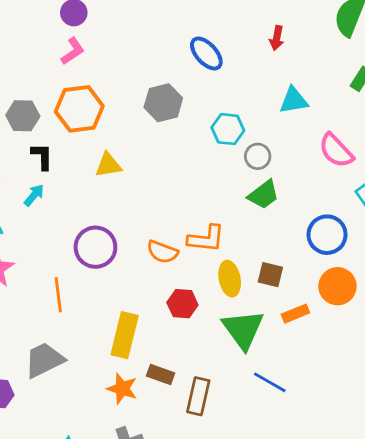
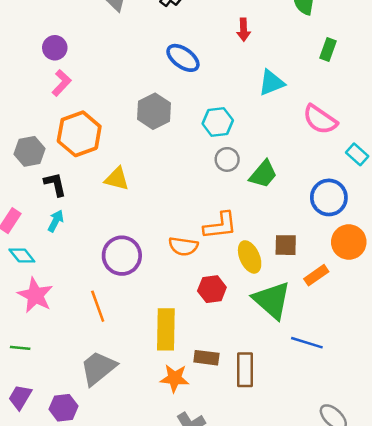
gray circle: (258, 156) -> (227, 159), moved
yellow triangle: (108, 165) -> (117, 179), turned 36

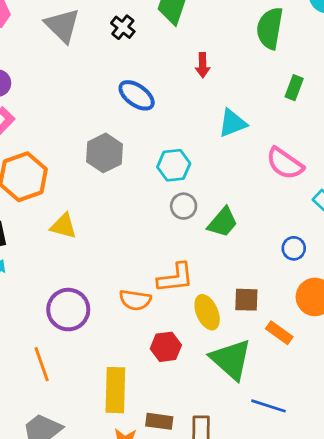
blue circle: (329, 197) -> (294, 248), size x0.6
orange rectangle: (316, 275) -> (279, 333), turned 70

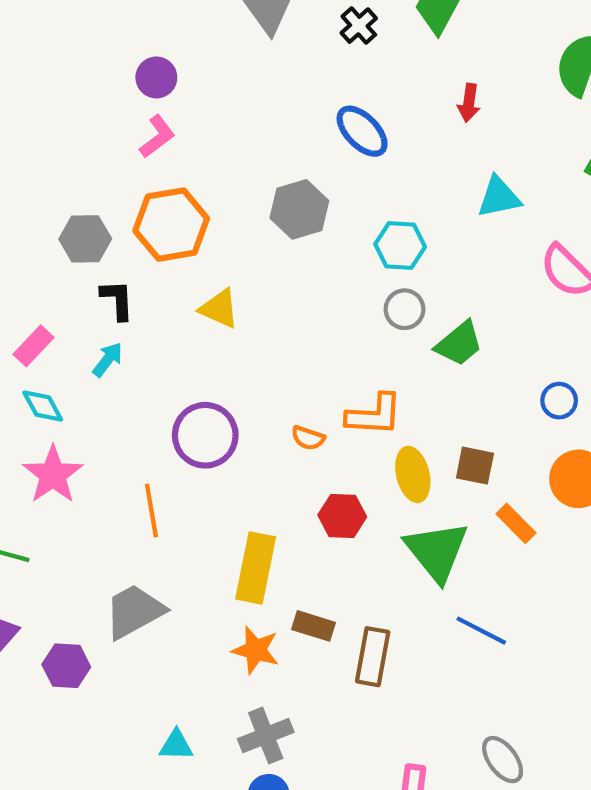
orange semicircle: (135, 300) -> (308, 438), size x0.7

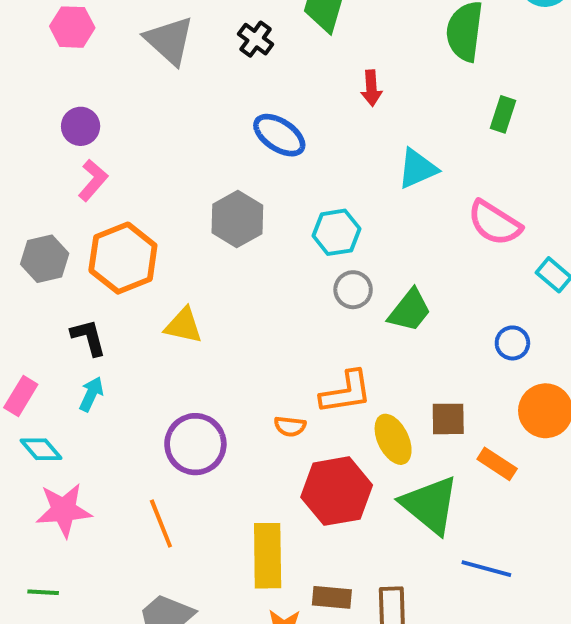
gray hexagon: (85, 239) -> (45, 259), moved
pink star: (53, 475) -> (64, 510), turned -30
red hexagon: (342, 516) -> (337, 491), size x1.6

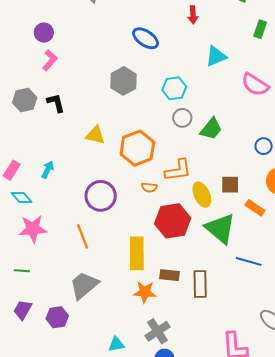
orange hexagon: (123, 258) -> (137, 148), moved
black L-shape: (88, 337) -> (56, 103), moved

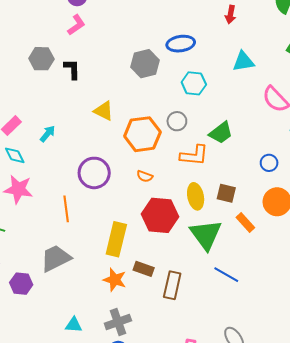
blue ellipse: (146, 38) -> (181, 44), moved, turned -56
gray circle: (182, 118) -> (177, 121), moved
orange L-shape: (178, 170) -> (194, 155), moved

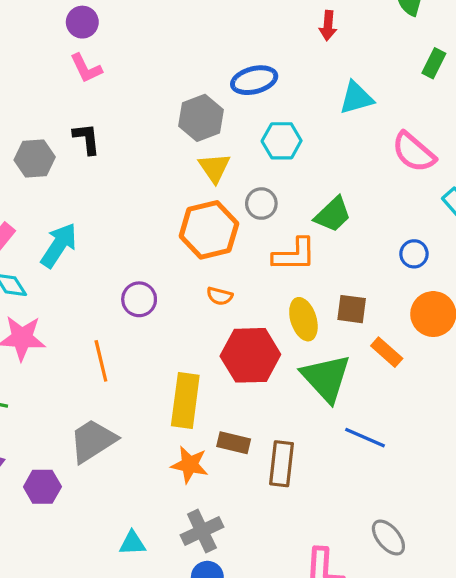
pink L-shape: (76, 25) -> (86, 68), turned 105
gray hexagon: (41, 59) -> (35, 159), moved
yellow triangle: (104, 111) -> (214, 168), moved, turned 35
cyan arrow: (48, 134) -> (59, 245), size x1.6
purple circle: (94, 173) -> (139, 299), size x0.7

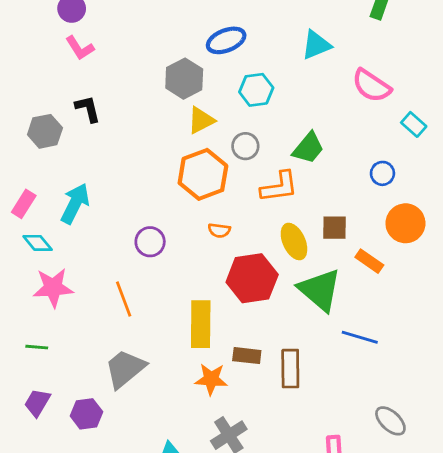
yellow triangle: (214, 168) -> (201, 120), turned 44

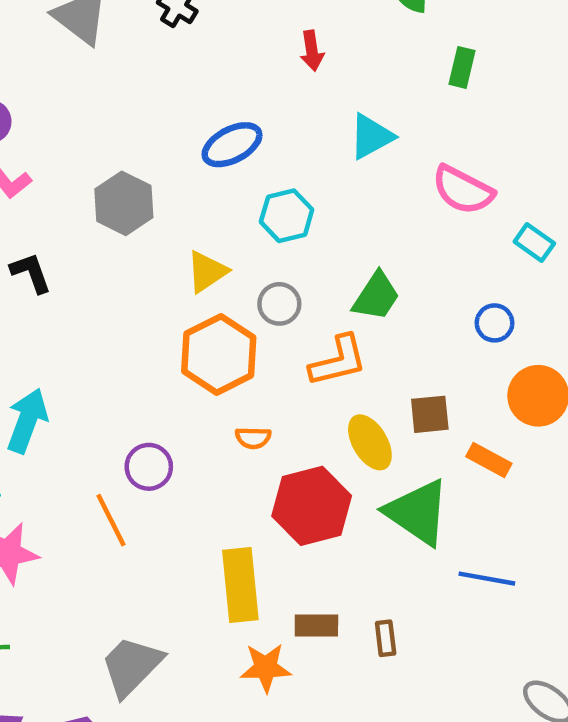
gray hexagon: (184, 79) -> (124, 203), moved
orange line: (124, 299) -> (111, 520), moved
brown rectangle: (290, 369) -> (386, 638), size x0.6

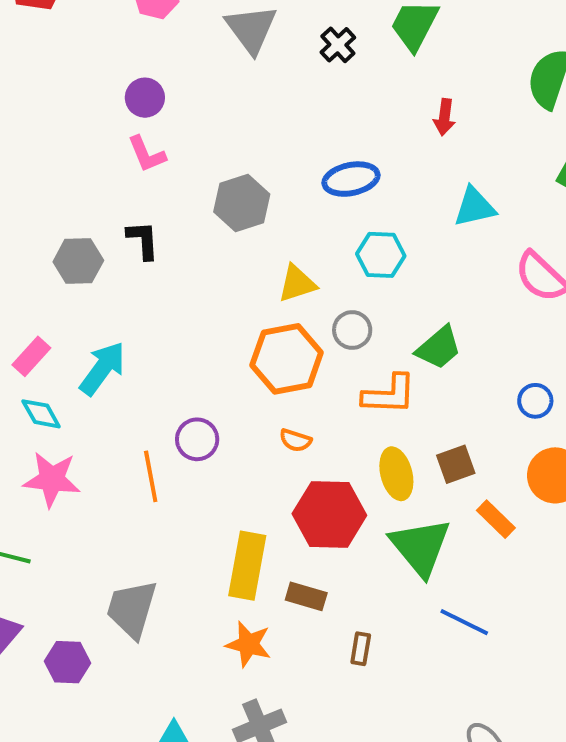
brown square: (430, 414) -> (456, 464), turned -30
brown rectangle: (316, 626) -> (306, 596), moved
gray trapezoid: (132, 666) -> (132, 609), turned -44

